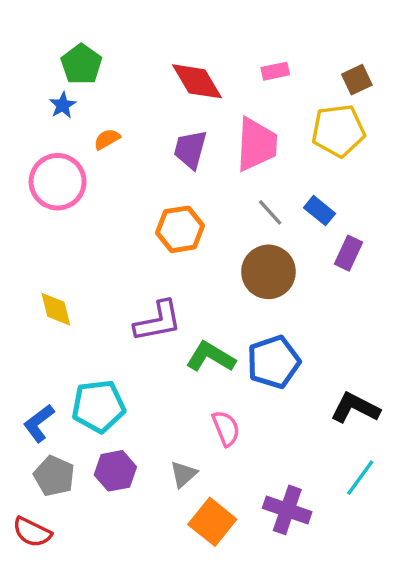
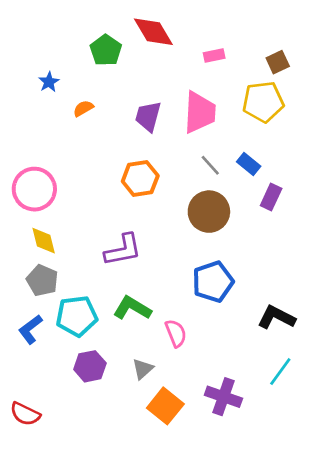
green pentagon: (81, 64) -> (106, 50), moved
red diamond: (197, 81) -> (153, 32), moved
pink circle: (58, 182) -> (34, 189), moved
green L-shape: (211, 357) -> (132, 308), moved
gray pentagon: (54, 476) -> (42, 280), moved

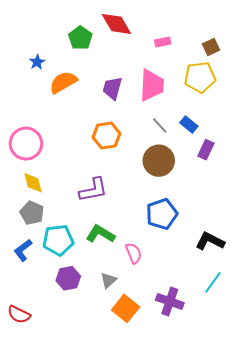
orange semicircle: (83, 108) -> (63, 82), size x1.8

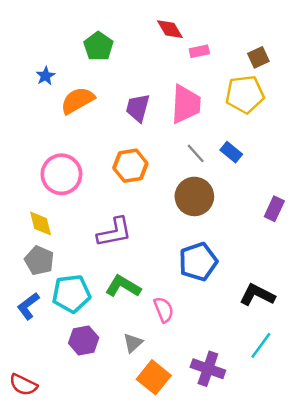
red diamond: (116, 24) -> (170, 29), moved, size x0.7
pink circle: (26, 144) -> (61, 174), moved
purple rectangle: (206, 150) -> (274, 209), moved

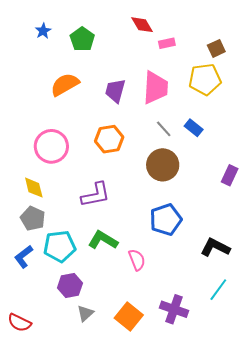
blue star: (45, 76) -> (43, 31), moved
gray triangle: (133, 343) -> (85, 313), moved

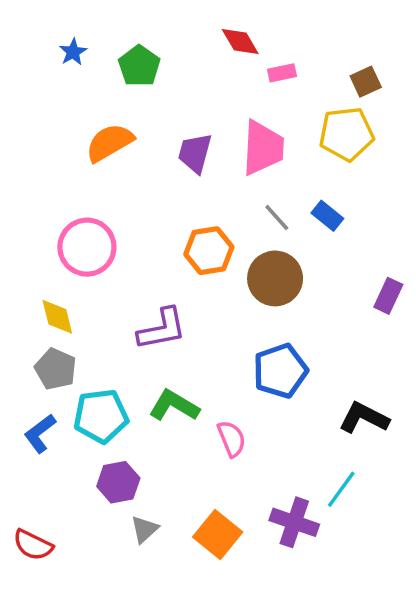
orange hexagon: (109, 139) -> (209, 251), moved
cyan line: (218, 290) -> (341, 489), moved

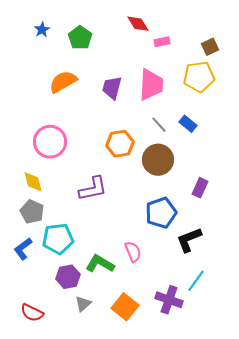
purple rectangle: (388, 296) -> (200, 188), moved
green L-shape: (174, 406) -> (100, 264), moved
black L-shape: (364, 418) -> (189, 240), moved, turned -48
red semicircle: (33, 545) -> (32, 313), moved

